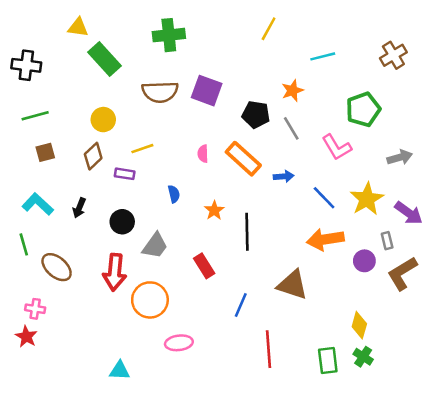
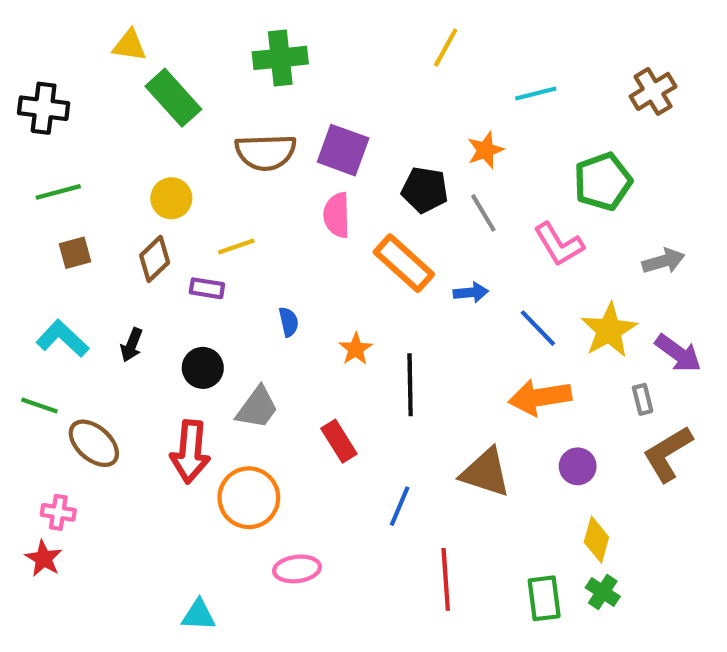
pink semicircle: (203, 154) -> (337, 215), moved, size x1.5
green line: (24, 244) -> (39, 406), turned -55
purple circle: (364, 261) -> (578, 466), moved

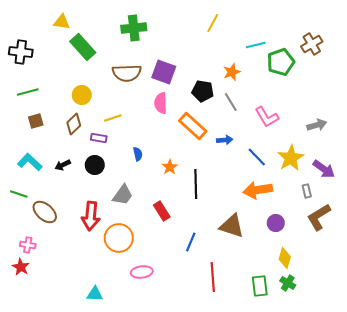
green pentagon: (603, 181) -> (281, 62), moved
black arrow: (132, 345) -> (63, 165), turned 42
black circle: (203, 368) -> (95, 165), moved

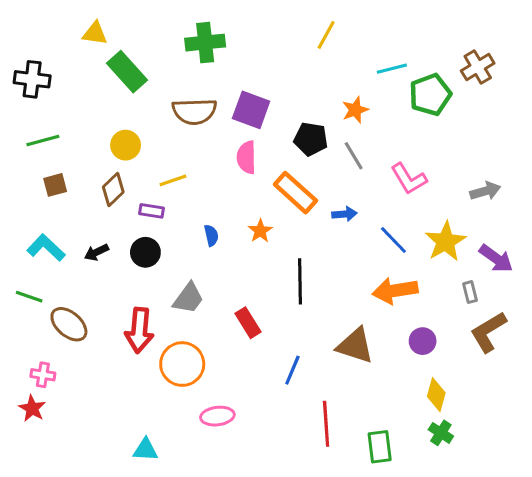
orange star: (170, 167) -> (260, 231), moved
green rectangle: (260, 286) -> (380, 447), moved

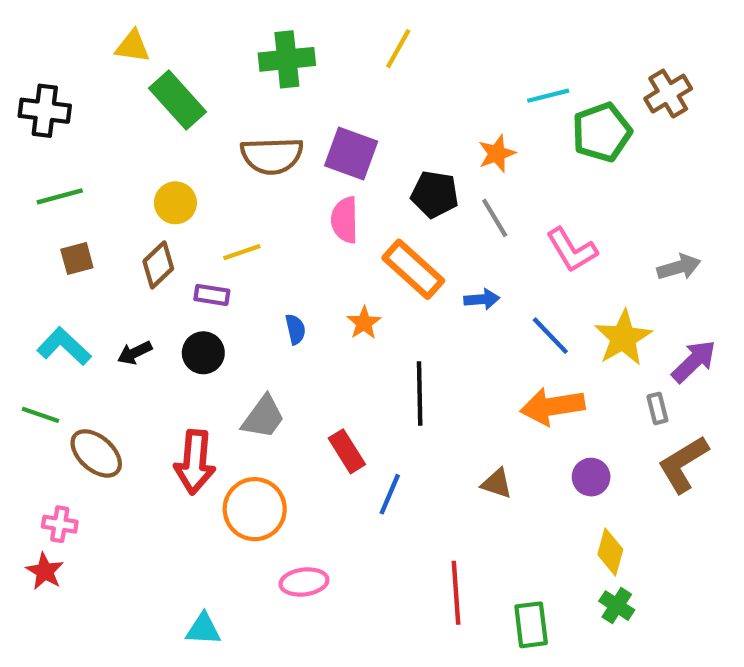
yellow line: (326, 35) -> (398, 49), moved
purple arrow: (496, 258) -> (694, 361), turned -80
brown triangle: (355, 346) -> (497, 483), size x0.6
blue line: (292, 370) -> (390, 494), moved

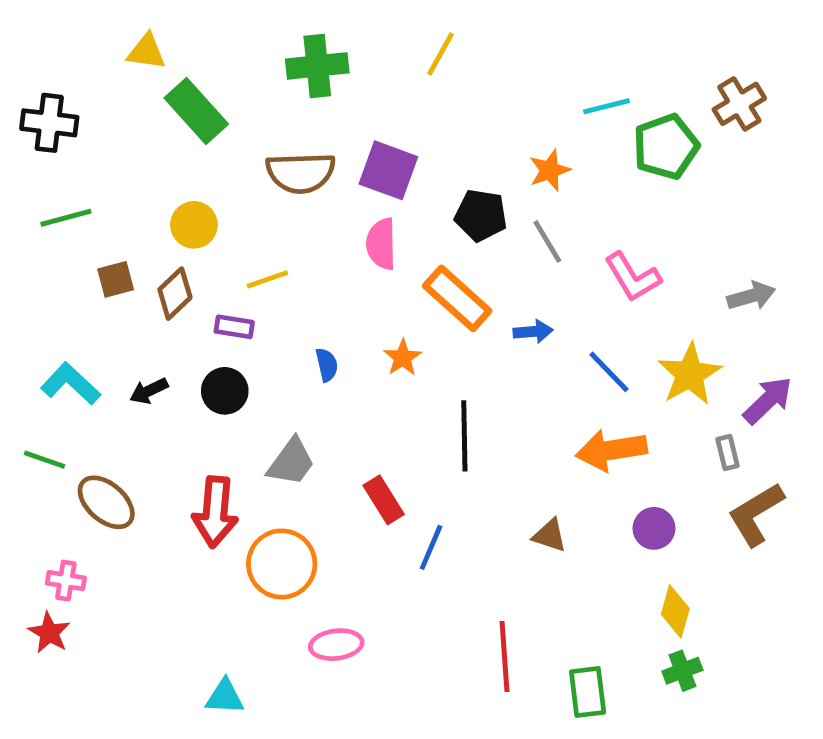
brown square: (77, 259) -> (116, 279), moved
green cross: (617, 606) -> (682, 671), turned 36

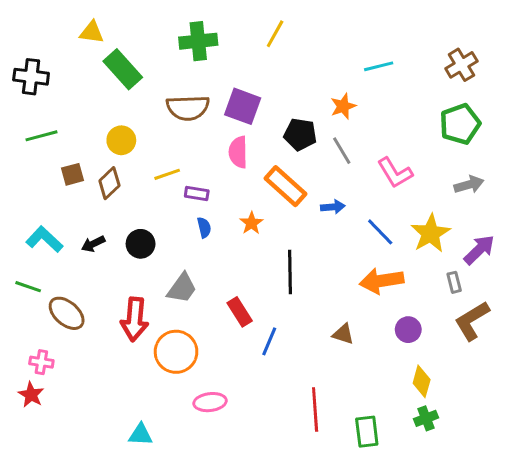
green pentagon: (666, 147) -> (460, 124), moved
purple rectangle: (234, 327) -> (197, 194), moved

